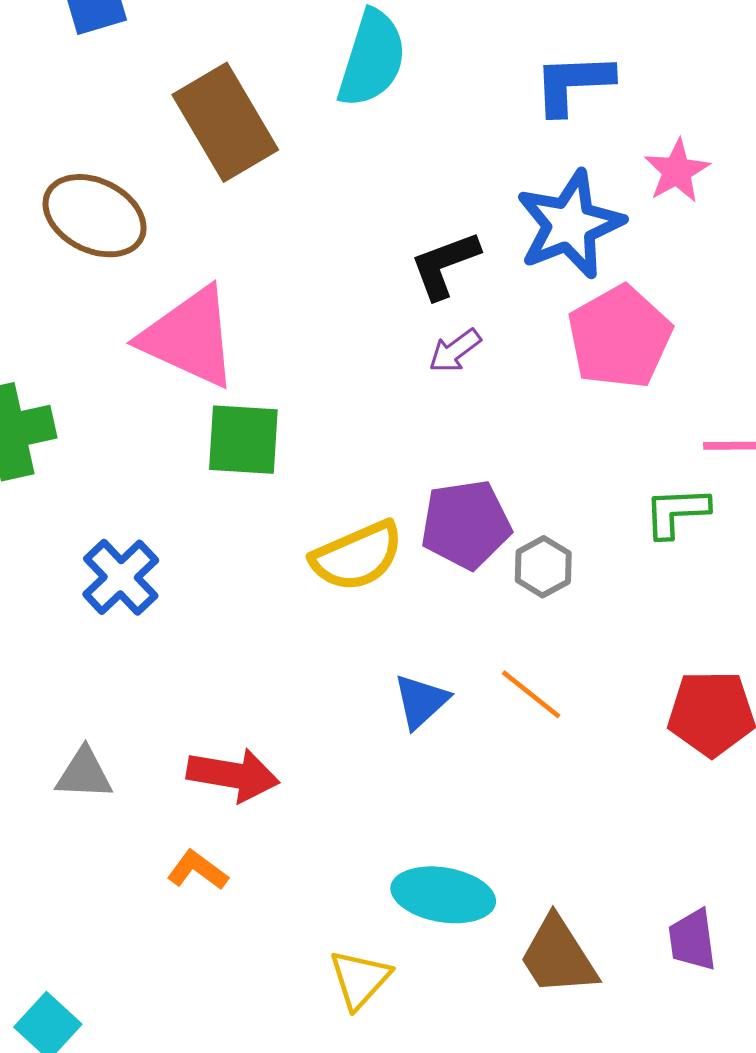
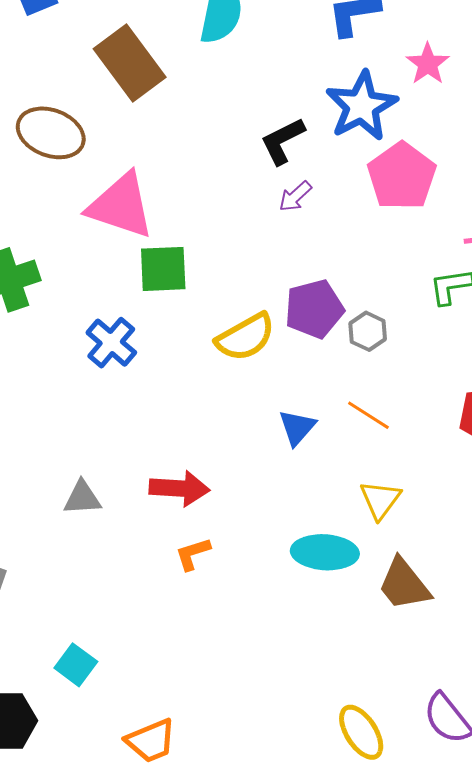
blue cross: (121, 577) -> (111, 343), moved
orange L-shape: (197, 870) -> (193, 554), moved, turned -48
yellow triangle: (360, 979) -> (380, 500), moved

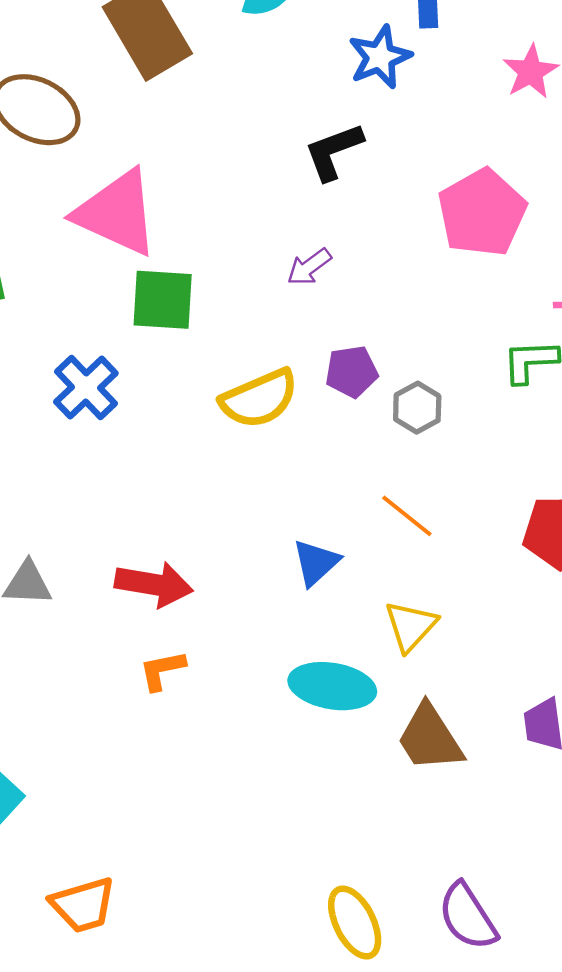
blue star: (362, 106) -> (380, 57), moved, size x0.7
purple arrow: (295, 196) -> (309, 267), moved
purple pentagon: (314, 309) -> (351, 372), size x0.7
blue triangle: (297, 427) -> (316, 563), moved

